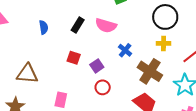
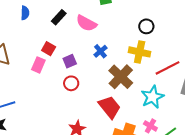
black circle: (165, 17) -> (146, 26), size x0.6
yellow cross: (164, 43) -> (140, 52), size x1.5
pink rectangle: (61, 100) -> (38, 65), moved

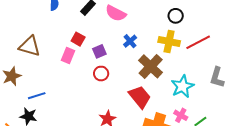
red line: (167, 68) -> (198, 42), moved

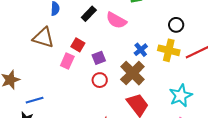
blue cross: (130, 41) -> (141, 50), moved
brown triangle: (30, 46) -> (43, 38), moved
brown cross: (151, 66) -> (132, 73), moved

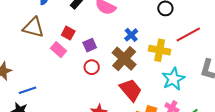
yellow cross: (169, 50) -> (160, 50), moved
pink rectangle: (67, 61) -> (58, 50), turned -70

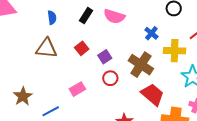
red square: (68, 33) -> (82, 48), turned 32
blue cross: (131, 35) -> (151, 33), moved
pink rectangle: (58, 50) -> (77, 89), moved, turned -63

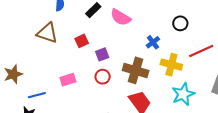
brown cross: (141, 65) -> (136, 70), turned -30

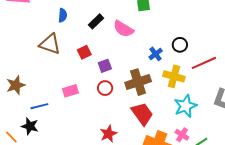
black circle: (180, 23) -> (180, 45), moved
brown cross: (136, 70) -> (138, 82), turned -35

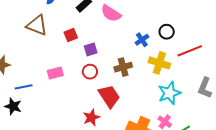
brown cross: (138, 82) -> (123, 67), size x0.7
red trapezoid: (142, 114) -> (109, 96), moved

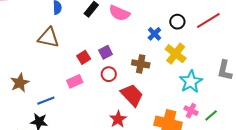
red square: (71, 35) -> (84, 57), moved
red line: (190, 51) -> (208, 20), moved
yellow cross: (159, 63) -> (176, 54), turned 30
brown cross: (123, 67) -> (141, 64), turned 36

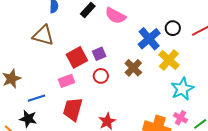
blue cross: (154, 34) -> (149, 39), size x1.6
red square: (84, 57) -> (77, 57), size x1.5
brown cross: (141, 64) -> (133, 68), turned 30
red trapezoid: (132, 95) -> (73, 109), moved, turned -125

